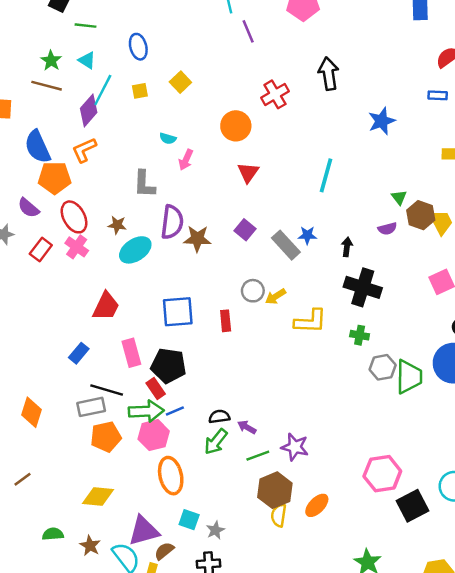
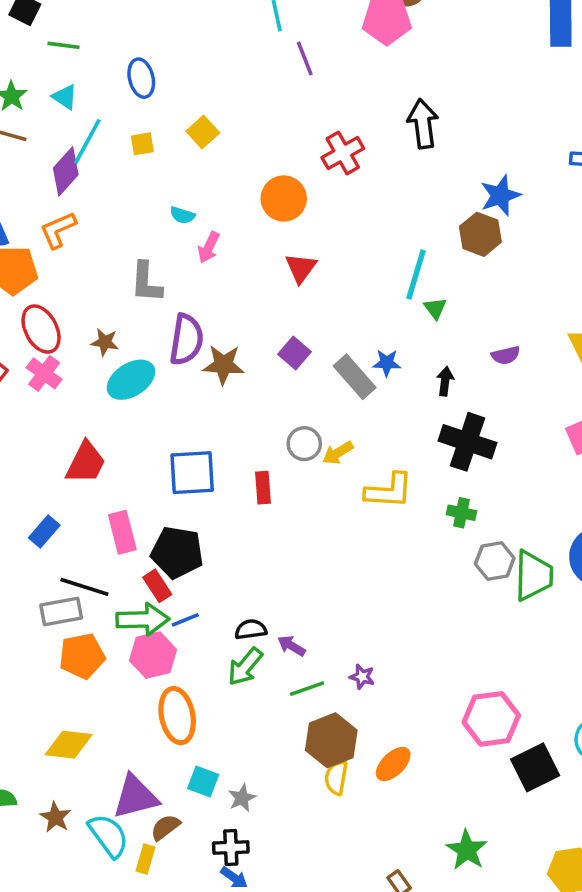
green triangle: (399, 197) -> (435, 308), moved
brown hexagon: (421, 215) -> (480, 234), moved
purple star: (295, 447) -> (362, 677), size x0.6

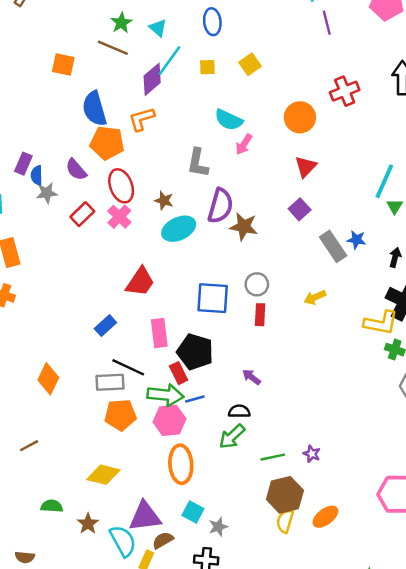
cyan semicircle: (182, 215) -> (229, 120), size x1.6
purple square: (295, 353) -> (300, 209), moved
gray circle: (304, 444) -> (257, 284), moved
yellow L-shape: (389, 491) -> (381, 323), moved
purple arrow: (291, 646) -> (251, 377), moved

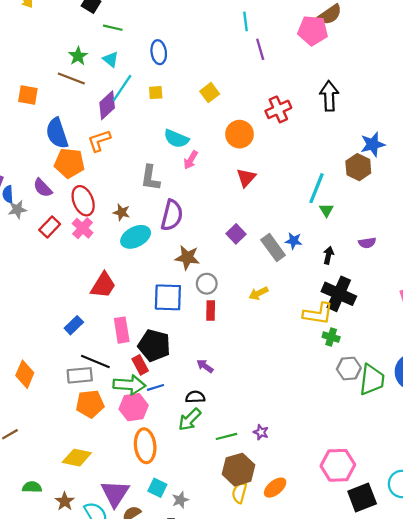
yellow square: (250, 64) -> (210, 93), moved
purple square: (300, 209) -> (236, 234), moved
brown star: (244, 227) -> (187, 258), moved
purple triangle: (145, 517) -> (115, 493), turned -48

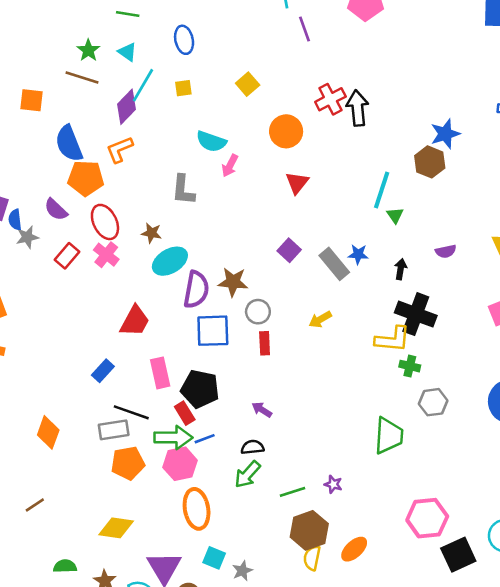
black arrow: (329, 96) -> (357, 108), moved
purple semicircle: (172, 215) -> (196, 290), moved
green trapezoid: (372, 380) -> (389, 436), moved

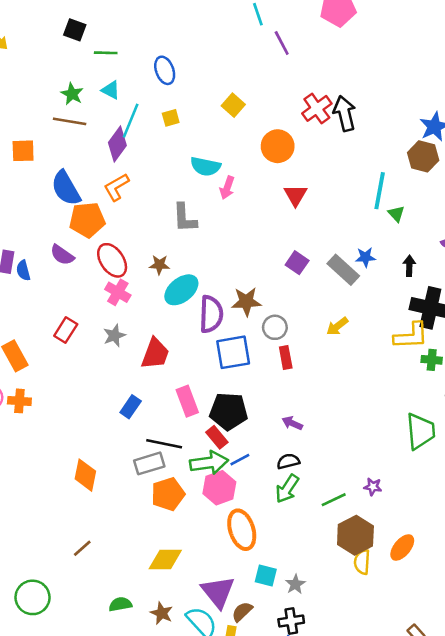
gray star: (27, 237) -> (114, 336), moved
red rectangle: (67, 256) -> (66, 330), moved

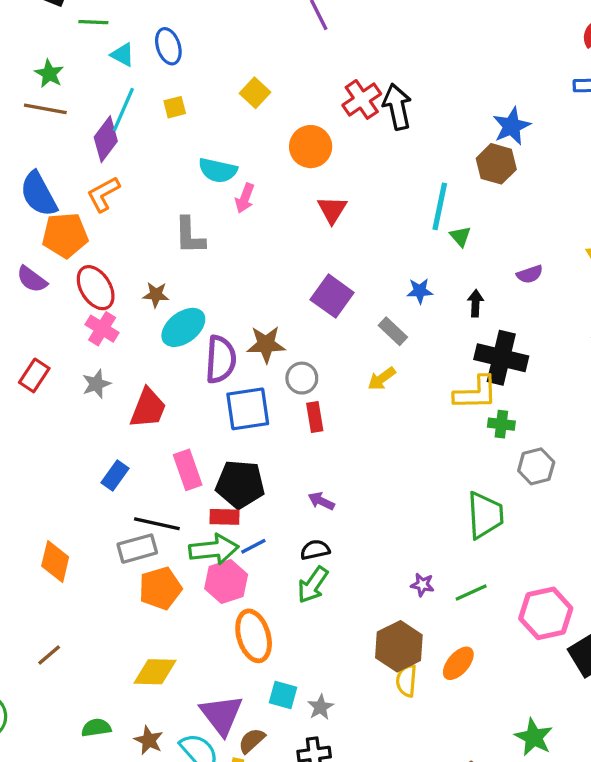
cyan triangle: (111, 90) -> (123, 55), moved
purple square: (297, 263) -> (332, 296), size x1.4
gray rectangle: (343, 270) -> (393, 331), moved, size x0.7
red rectangle: (217, 437) -> (224, 517), turned -50
green line: (334, 500) -> (471, 593), moved

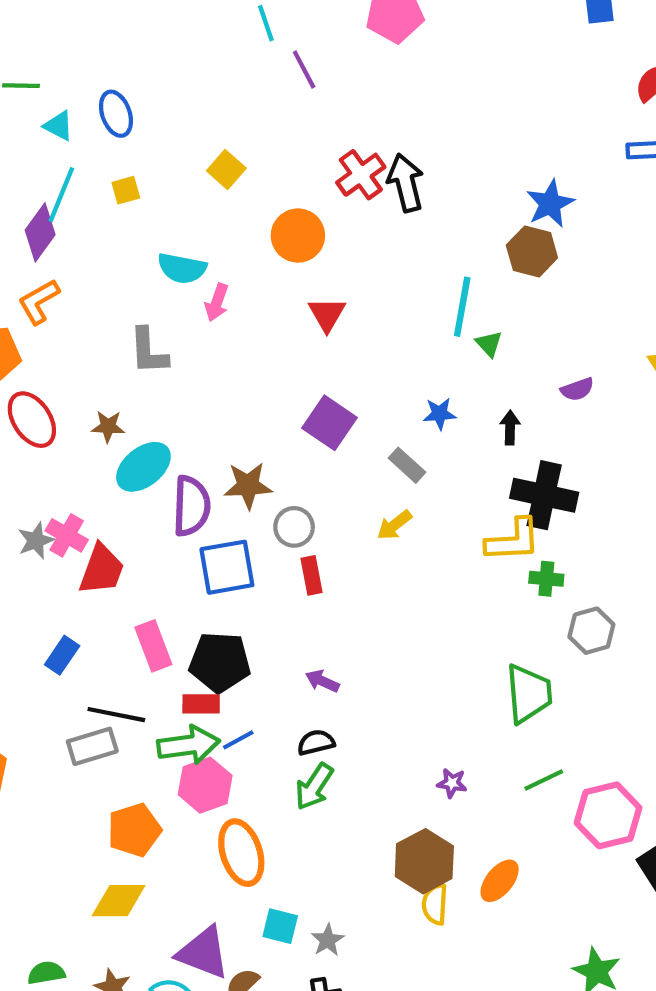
pink cross: (102, 329) -> (67, 535), moved
orange pentagon: (160, 588) -> (134, 830), moved
green line: (471, 593) -> (544, 780), moved
purple triangle: (221, 715) -> (203, 953), turned -30

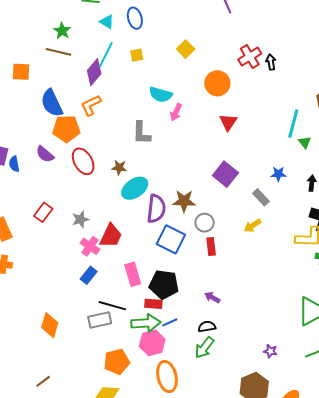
black arrow: (406, 183) -> (271, 62), size x0.6
pink cross: (67, 535) -> (90, 246), moved
blue square: (227, 567) -> (171, 239), turned 32

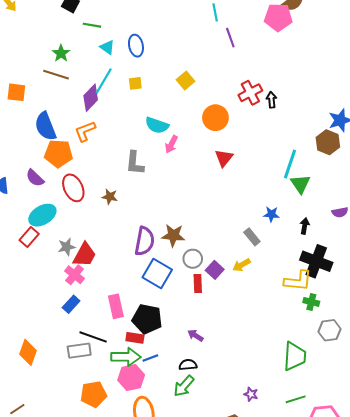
green triangle: (305, 142) -> (300, 184), size x1.5
purple square: (225, 174) -> (215, 270), moved, size x0.7
cyan ellipse: (135, 188) -> (42, 215), moved
red trapezoid: (111, 236) -> (85, 255), moved

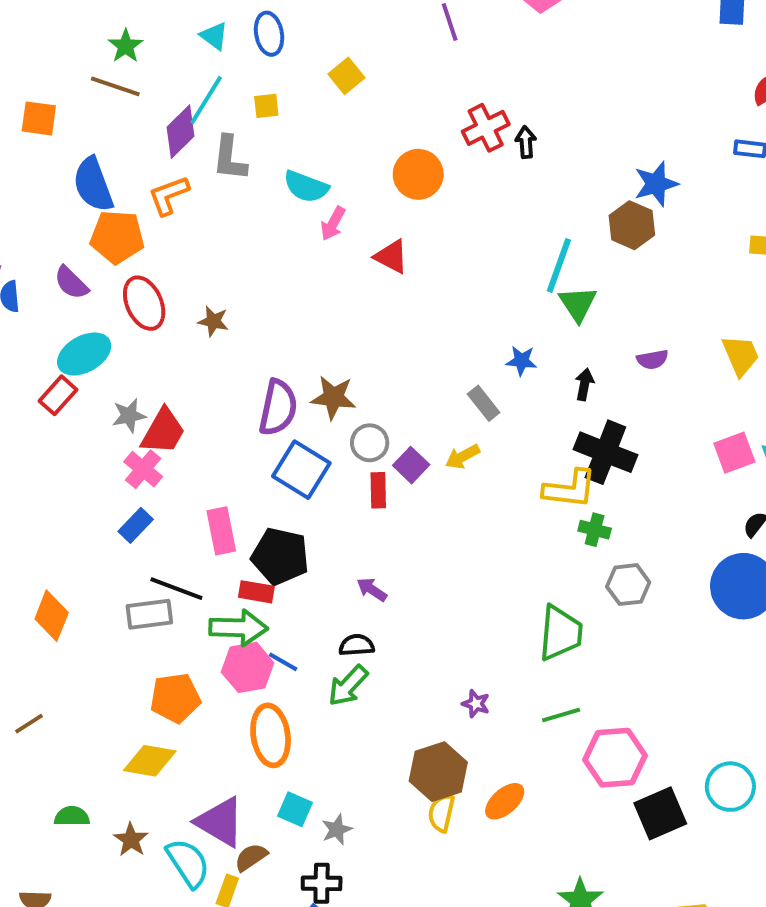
yellow square: (185, 81) -> (346, 76), moved
red triangle: (224, 158) -> (391, 257), moved, turned -42
gray L-shape: (135, 163) -> (230, 158), moved
blue line: (150, 358) -> (283, 662), moved, turned 49

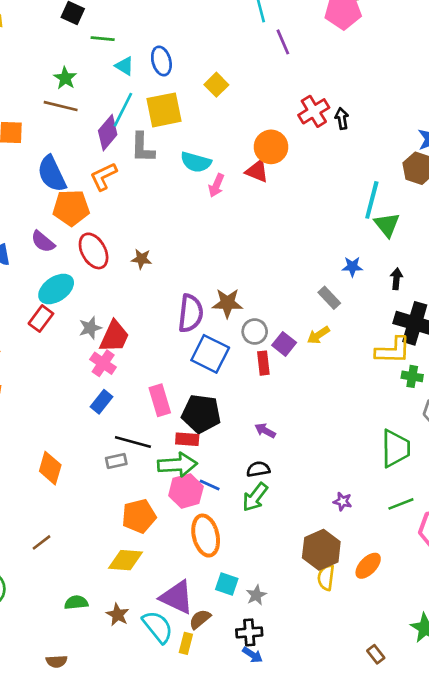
yellow square: (266, 106) -> (164, 110), size x2.0
red triangle: (391, 257) -> (257, 171), moved
gray rectangle: (149, 614) -> (116, 461), size x0.7

